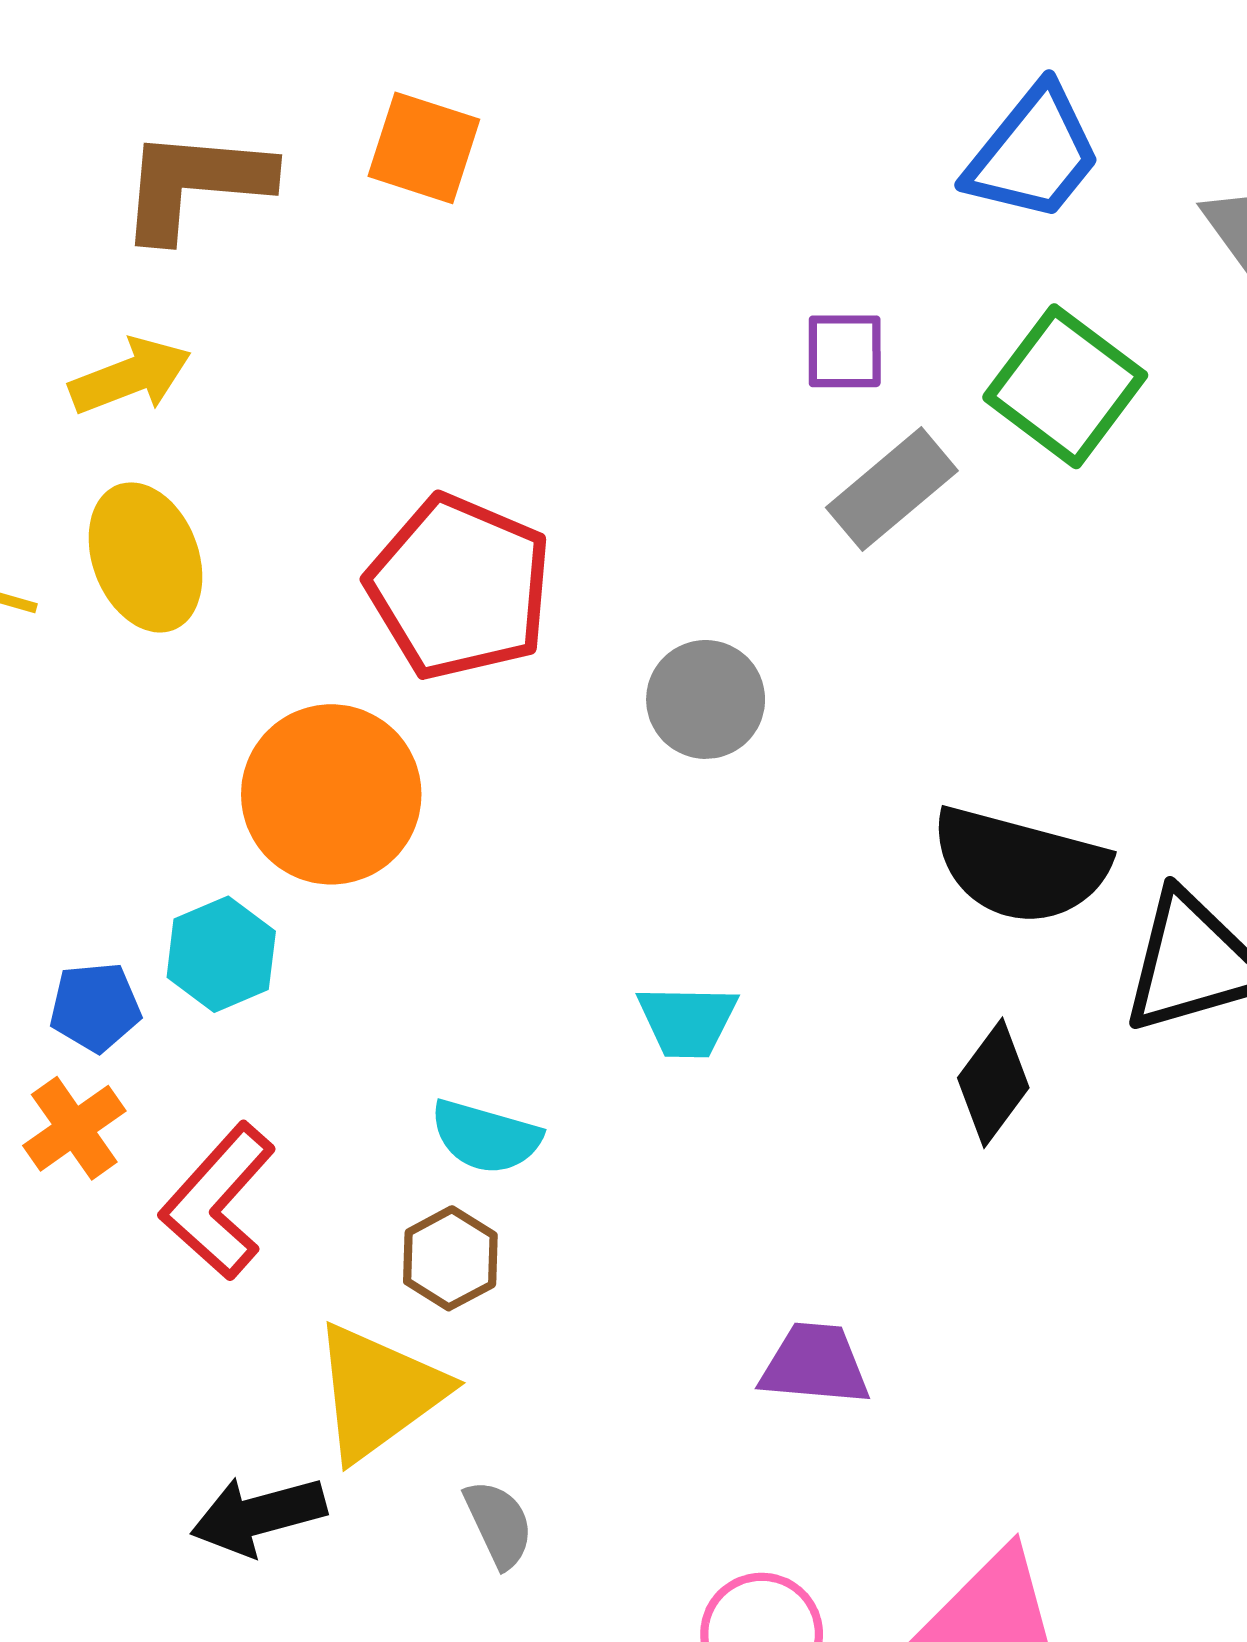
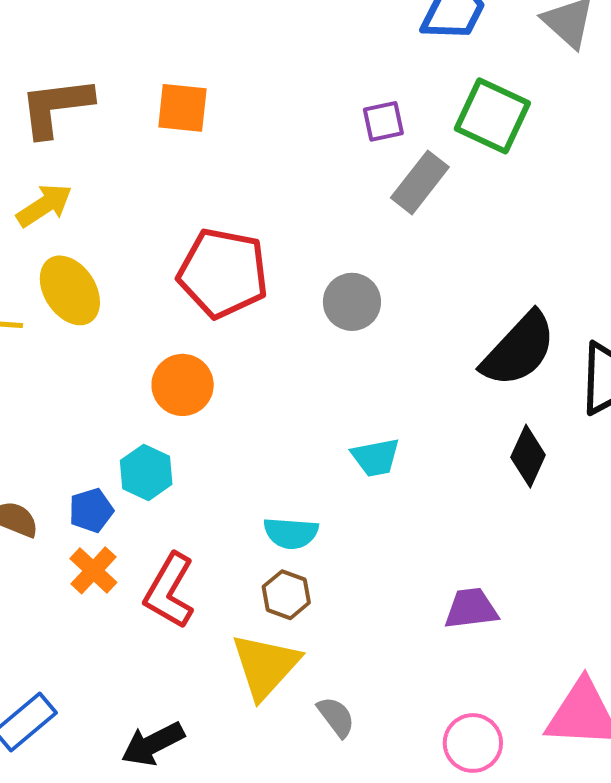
orange square: (424, 148) -> (182, 108), moved
orange circle: (331, 794) -> (183, 385), size x0.7
black semicircle: (1020, 865) -> (519, 350), turned -50
black arrow: (258, 1515) -> (153, 744), moved

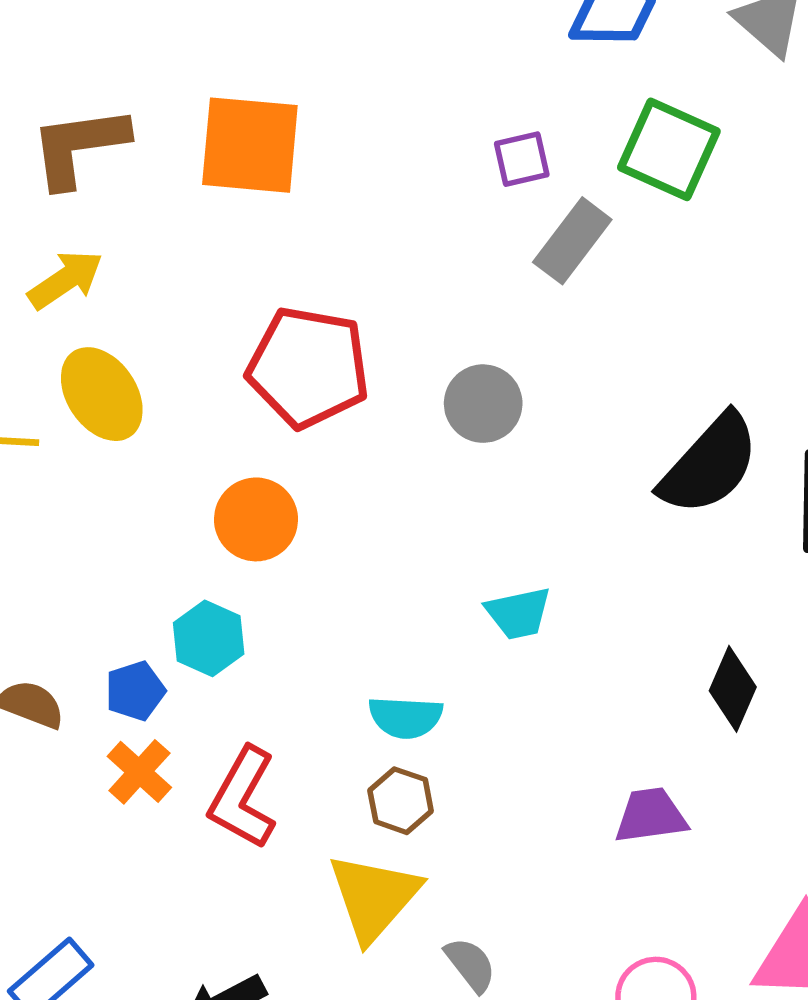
orange square: (182, 108) -> (250, 145), size x1.5
black diamond: (528, 456) -> (733, 689), moved

